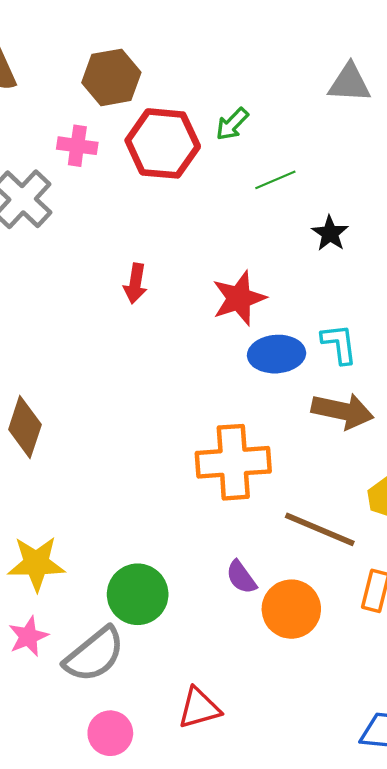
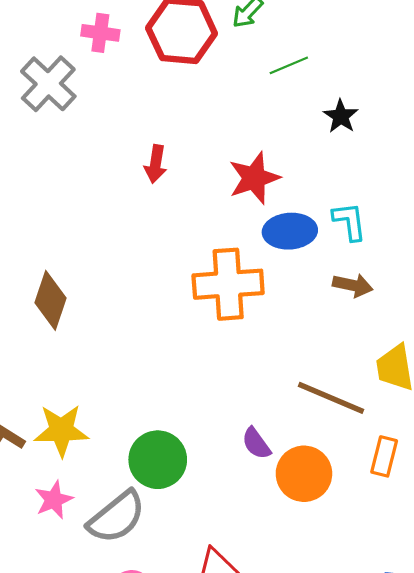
brown arrow: (343, 411) -> (353, 285), size x0.7
orange cross: (233, 462) -> (228, 284), moved

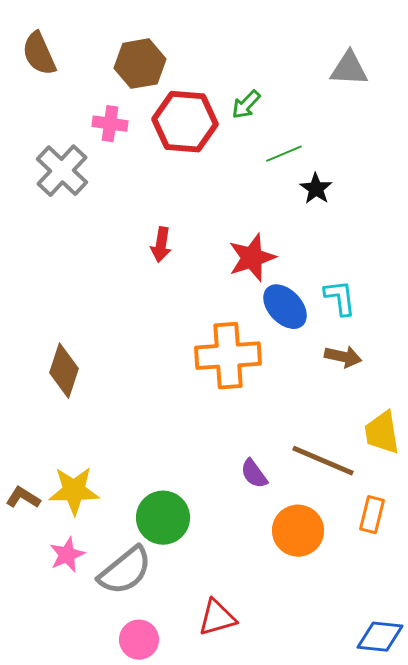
black star: (341, 116) -> (316, 189), moved
blue ellipse: (290, 231) -> (285, 307), turned 51
purple semicircle: (256, 443) -> (254, 474), moved

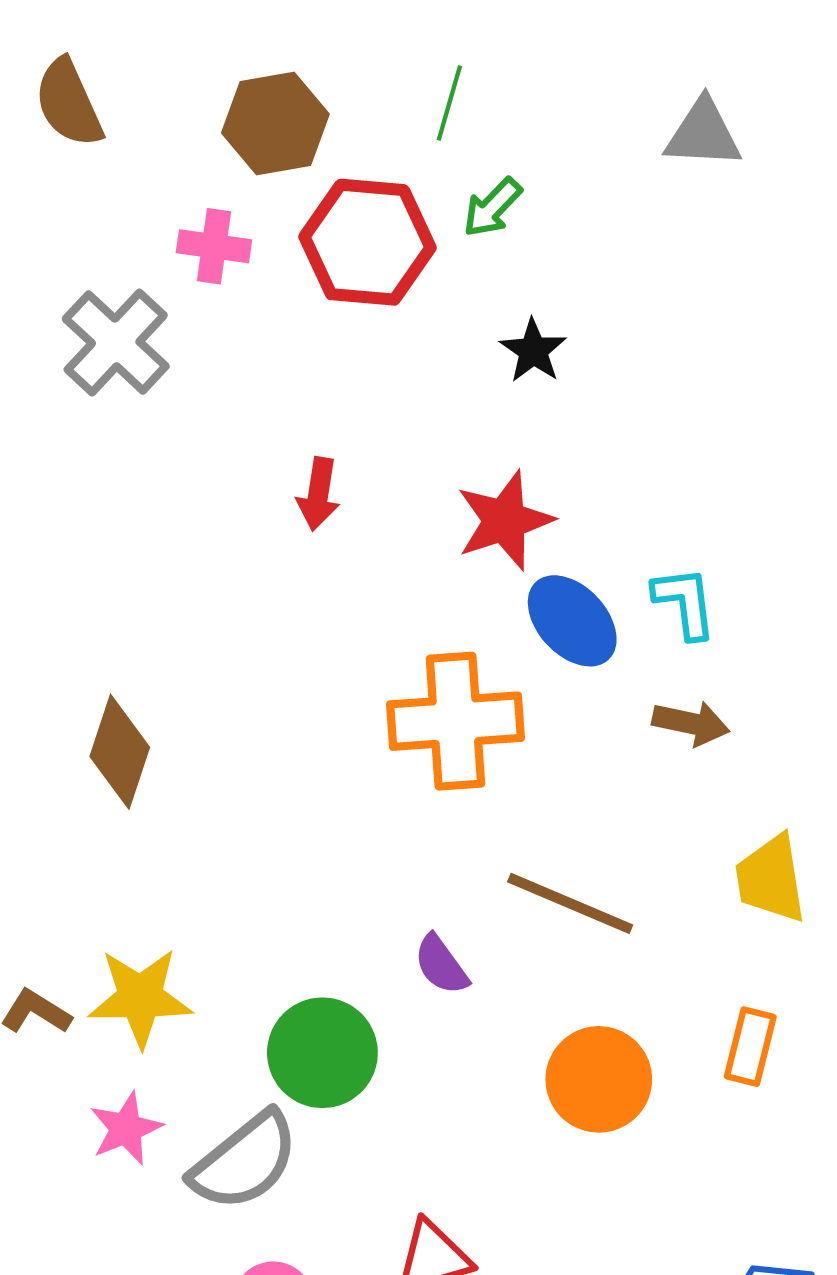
green line: (284, 154) -> (449, 103), moved, turned -51
black star: (316, 189) -> (533, 351), moved
brown line: (323, 461) -> (570, 903), moved
purple semicircle: (254, 474) -> (441, 965), moved

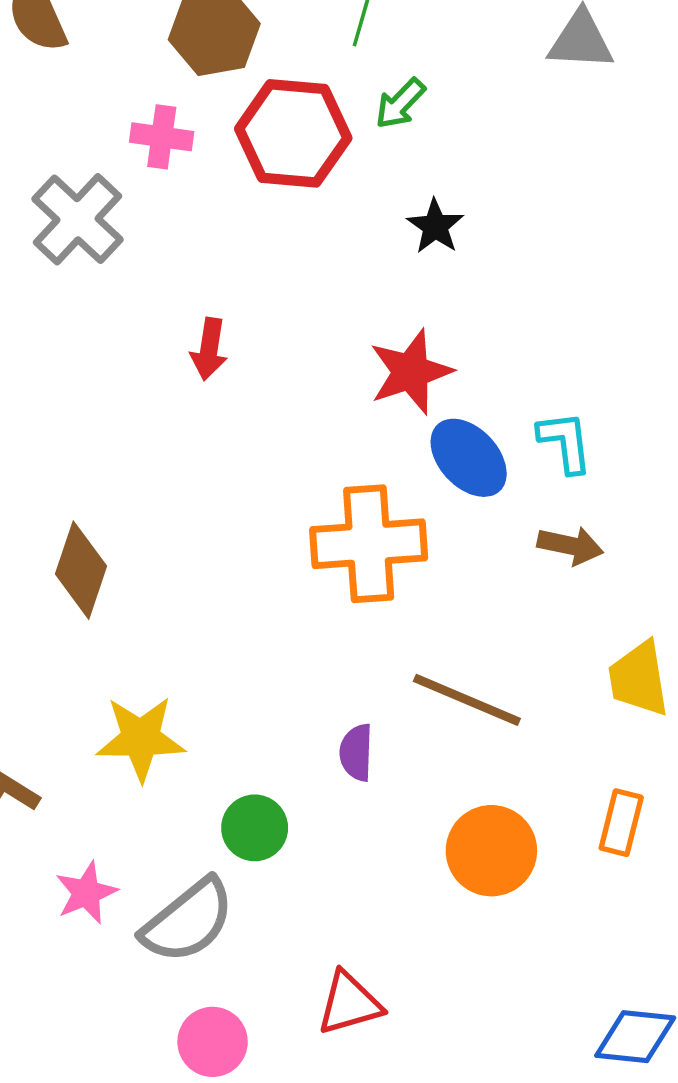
red arrow: (318, 494) -> (209, 349), moved
purple semicircle: (441, 965) -> (356, 752), turned 38
yellow star: (140, 998) -> (141, 738), moved
green circle: (322, 1053) -> (255, 828), size x0.7

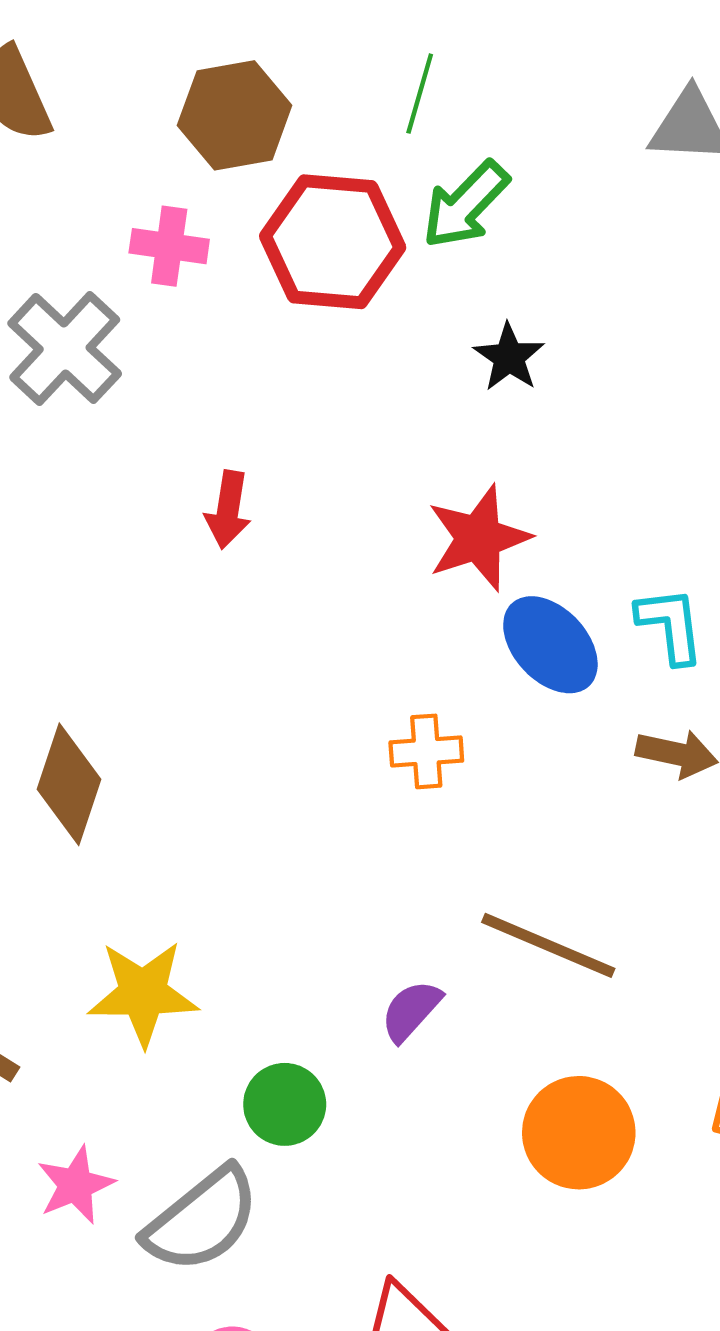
green arrow: (400, 104) -> (465, 205), size x1.4
orange cross: (369, 544) -> (426, 751), size x0.5
purple semicircle: (356, 752) -> (411, 1011), turned 40

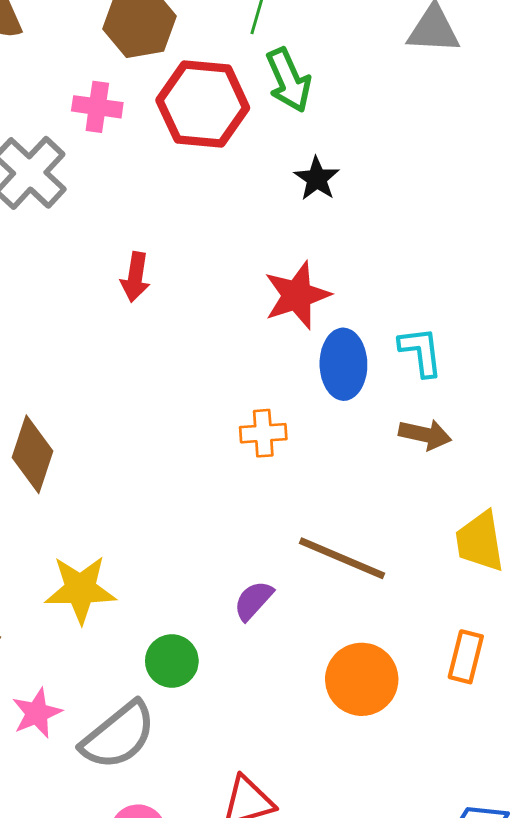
green arrow: (465, 205) -> (289, 80), turned -68
blue ellipse: (550, 645) -> (343, 364), turned 42

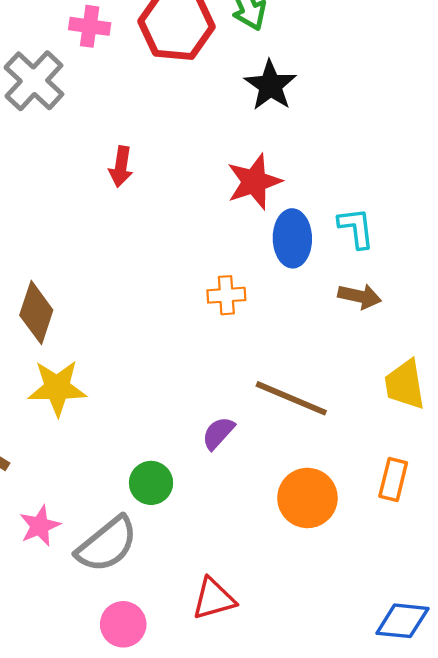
black star: (317, 179) -> (270, 85), size x1.4
yellow star: (80, 589) -> (57, 388), moved

